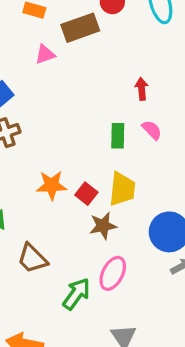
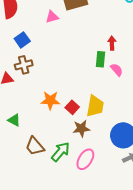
green rectangle: (118, 136) -> (101, 59), moved
green arrow: (76, 294) -> (60, 152), moved

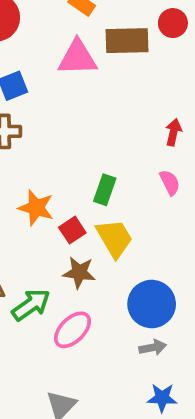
pink triangle: (52, 17) -> (77, 58), size x1.6
green rectangle: (101, 59) -> (105, 190), moved
yellow trapezoid: (95, 106) -> (114, 238), turned -55

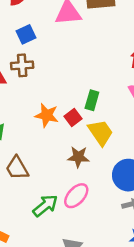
red square: (72, 230) -> (73, 118), moved
green arrow: (31, 305) -> (45, 206), moved

